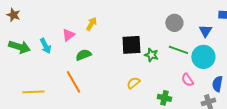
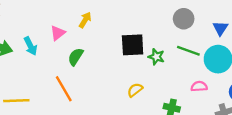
green semicircle: (83, 55) -> (76, 57), turned -35
pink semicircle: (187, 80) -> (199, 86), turned 120

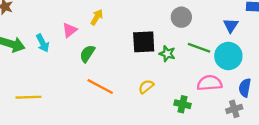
gray circle: (184, 19) -> (181, 17), moved
pink semicircle: (199, 86) -> (210, 83), size x1.5
orange line: (64, 89) -> (100, 87), moved, turned -32

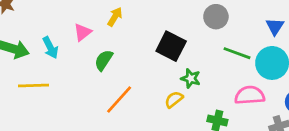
black square: (144, 42) -> (171, 46), turned 30
green star: (167, 54) -> (191, 78), moved
orange line: (100, 87) -> (119, 99), turned -76
yellow line: (28, 97) -> (33, 85), moved

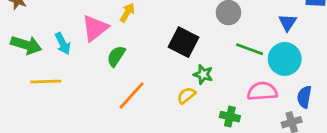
pink triangle: (83, 32) -> (95, 28), size x1.5

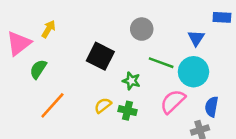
green star: (203, 74) -> (131, 81), moved
pink semicircle: (262, 91) -> (173, 102), turned -40
green cross: (230, 117) -> (127, 111), moved

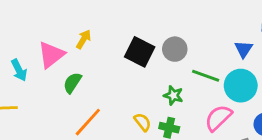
gray circle: (142, 29) -> (175, 49), moved
black square: (100, 56) -> (140, 52), moved
yellow semicircle: (103, 105) -> (143, 122), turned 90

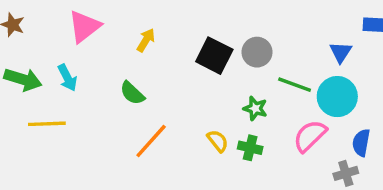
pink triangle: (51, 55) -> (84, 26), moved
green semicircle: (72, 83) -> (132, 93), turned -80

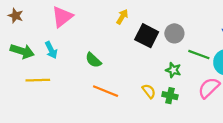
yellow arrow: (146, 40) -> (122, 17), moved
orange line: (151, 141) -> (106, 91), turned 70

